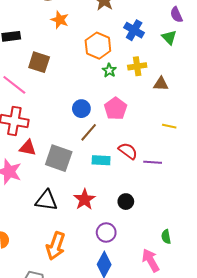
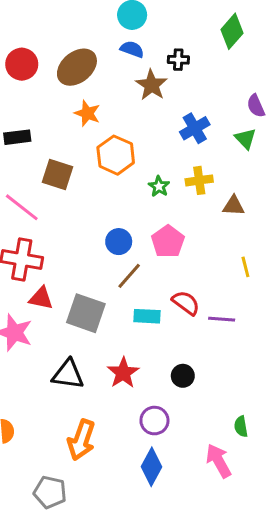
blue cross: (134, 30) -> (195, 128), turned 30
orange hexagon: (98, 46) -> (116, 155), moved
yellow line: (169, 126) -> (245, 267), turned 64

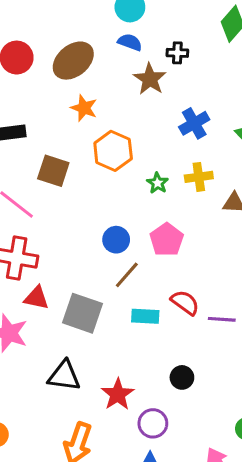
red star: (123, 373) -> (118, 394), moved

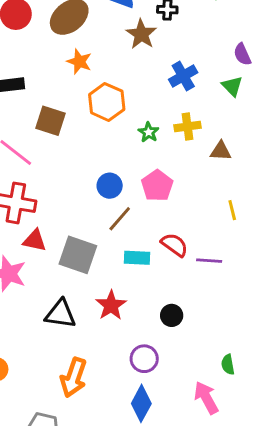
red star: (118, 394) -> (111, 305), moved

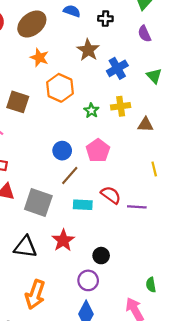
brown star: (141, 34) -> (88, 50), moved
purple semicircle: (242, 54) -> (144, 34), moved
black circle: (172, 315) -> (101, 256), moved

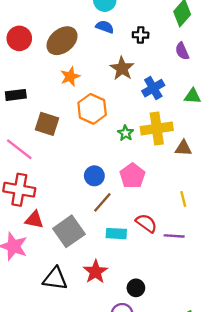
orange star: (39, 58) -> (70, 77), turned 30
green triangle: (154, 76) -> (193, 96), turned -42
yellow cross: (121, 106) -> (157, 128), size x1.5
yellow line: (154, 169) -> (183, 199), moved
gray square: (38, 203) -> (69, 231), turned 36

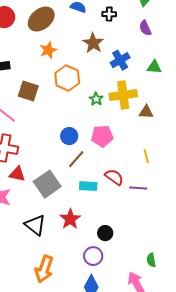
pink pentagon: (132, 176) -> (102, 136), turned 30
black triangle: (55, 279) -> (35, 225), turned 30

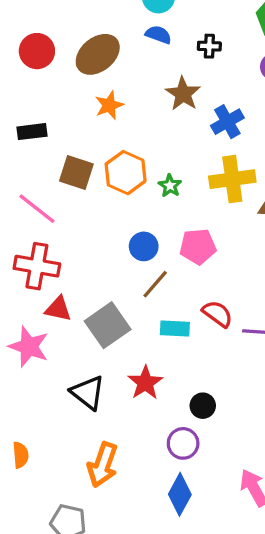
orange hexagon: (67, 78) -> (126, 173), moved
green star: (96, 99) -> (170, 186), moved

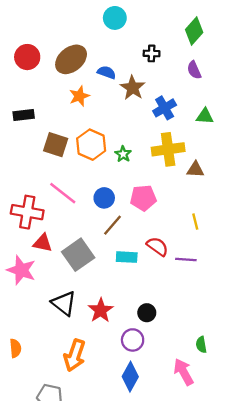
blue semicircle: (158, 35) -> (107, 72), moved
pink line: (37, 209) -> (63, 193), moved
red star: (145, 383) -> (101, 310), moved

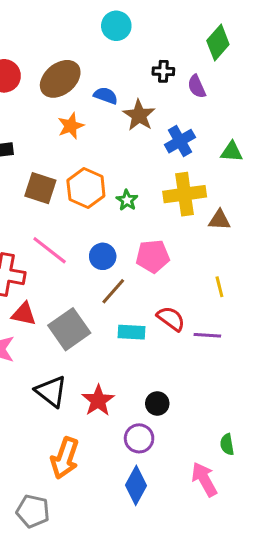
purple semicircle: (194, 70) -> (197, 86), moved

